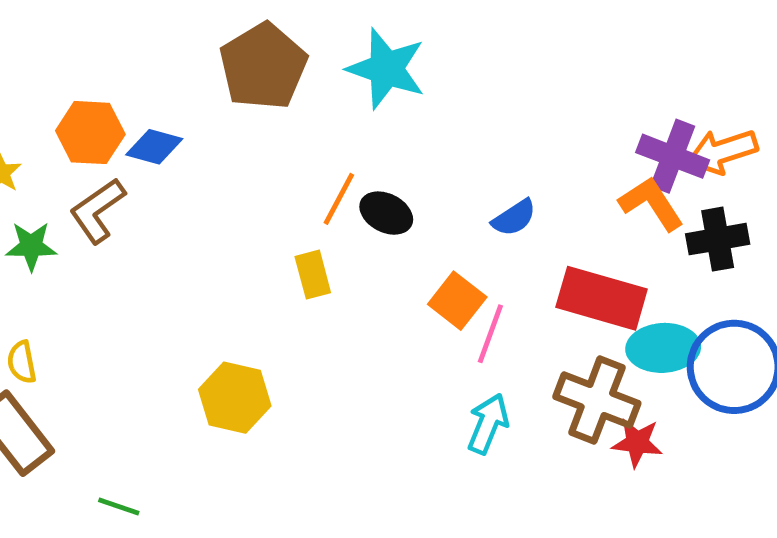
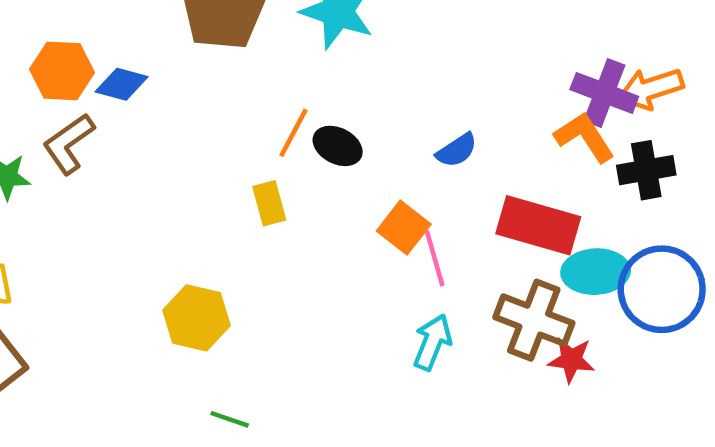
pink line: (490, 334) -> (435, 258), turned -36
green line: (119, 507) -> (230, 419), moved

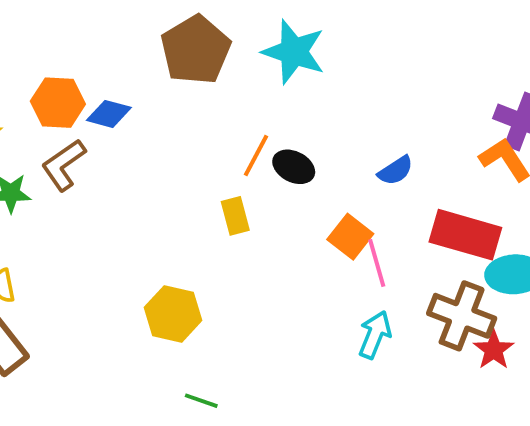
red star: (571, 360) -> (494, 350), turned 30

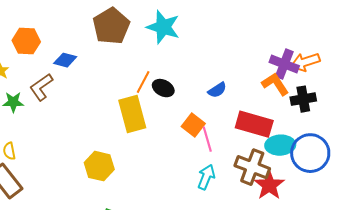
orange hexagon: (58, 103) -> (26, 41), moved
yellow rectangle: (235, 216) -> (132, 114), size x1.8
red star: (494, 350) -> (269, 185), size x1.4

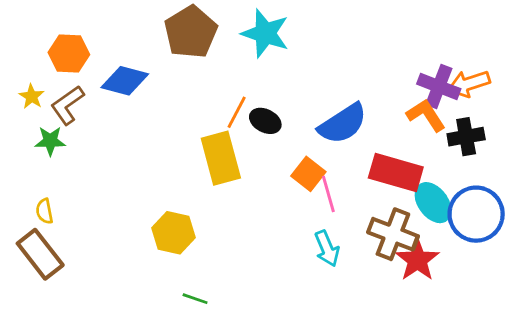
blue diamond: (65, 60) -> (125, 81), size x1.4
brown L-shape: (41, 87) -> (67, 105), moved
blue semicircle: (217, 90) -> (343, 124), size x1.8
cyan ellipse: (280, 145) -> (433, 203), turned 56
cyan arrow: (206, 177) -> (327, 248), turned 135

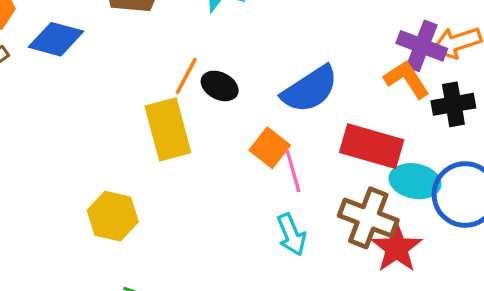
cyan ellipse: (433, 203) -> (415, 181), turned -42

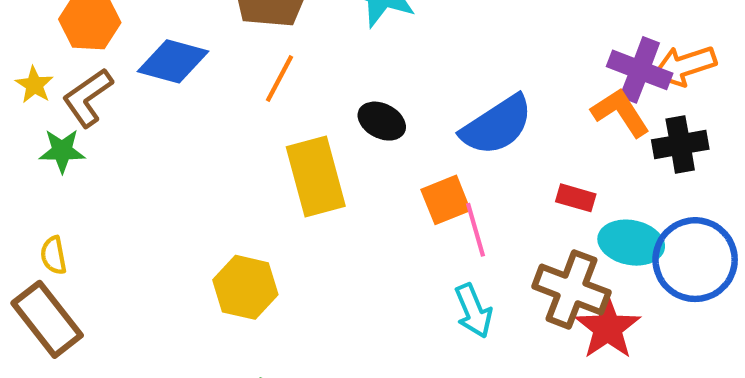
orange line: (186, 76) -> (279, 78), moved
red rectangle: (372, 146) -> (576, 198), size x0.5
orange square: (270, 148) -> (446, 200), turned 30

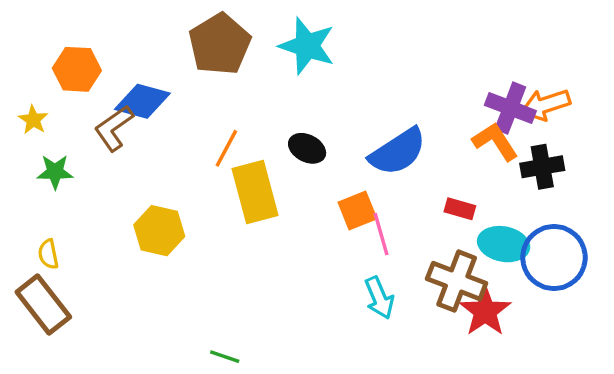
orange line: (279, 78) -> (226, 148), moved
brown L-shape: (88, 98) -> (114, 128), moved
yellow hexagon: (245, 287) -> (159, 231), moved

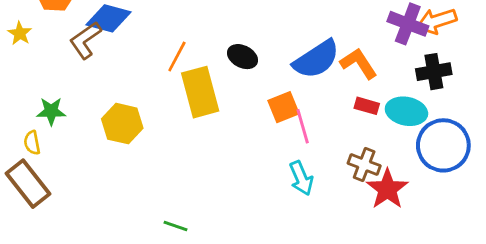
orange L-shape: (495, 142) -> (359, 63), moved
green star: (55, 172) -> (51, 111), moved
cyan ellipse: (504, 244) -> (406, 111), moved
brown cross: (457, 281) -> (364, 165), size x0.7

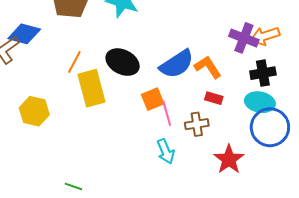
black ellipse: (242, 57) -> (123, 62), size x1.5
cyan ellipse: (406, 111) -> (260, 102), moved
brown cross: (364, 165) -> (197, 124), moved, turned -30

